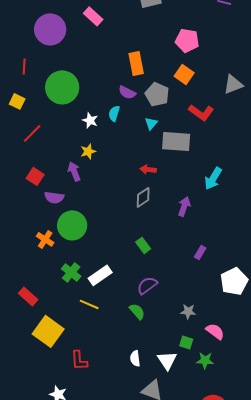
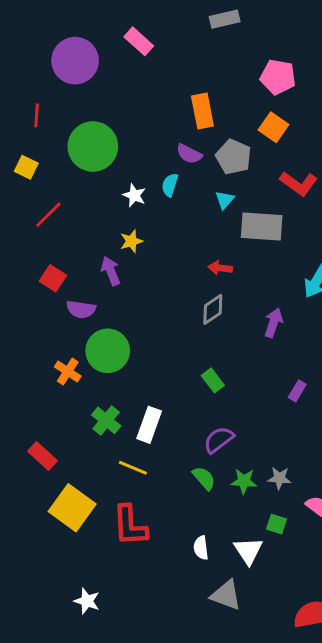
white rectangle: (100, 275) -> (149, 425), turned -35
red L-shape: (79, 360) -> (130, 526), moved, size x1.4
green star: (205, 360) -> (244, 481), moved

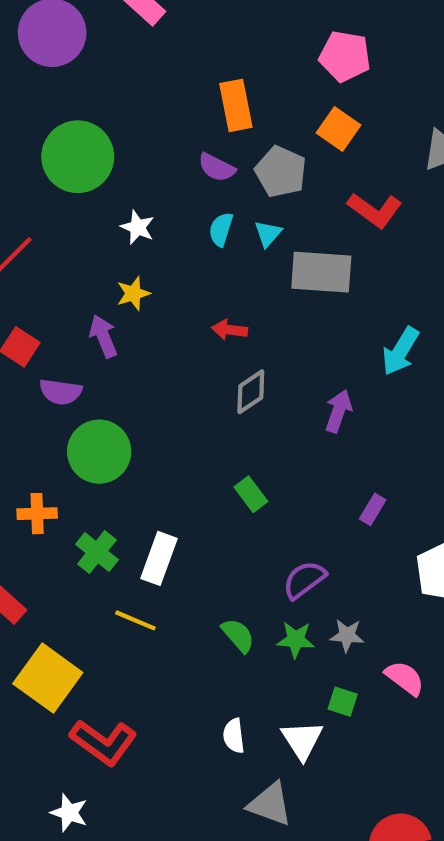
cyan semicircle: (170, 185) -> (221, 229), moved
red arrow: (220, 268) -> (229, 330), moved
orange cross: (68, 372) -> (37, 514), moved, turned -35
purple semicircle: (219, 440) -> (304, 580), moved
red L-shape: (130, 526) -> (103, 742), moved, turned -51

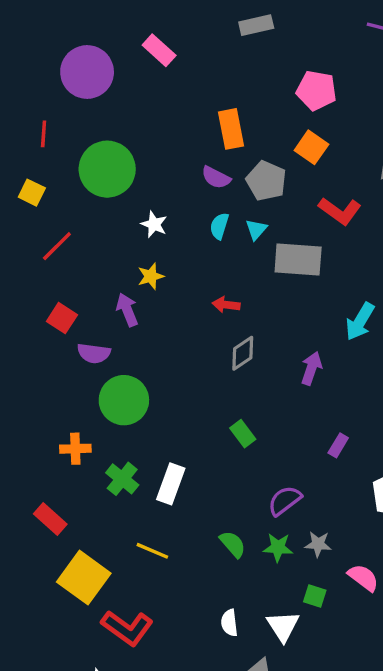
yellow line: (135, 620) -> (152, 551), moved

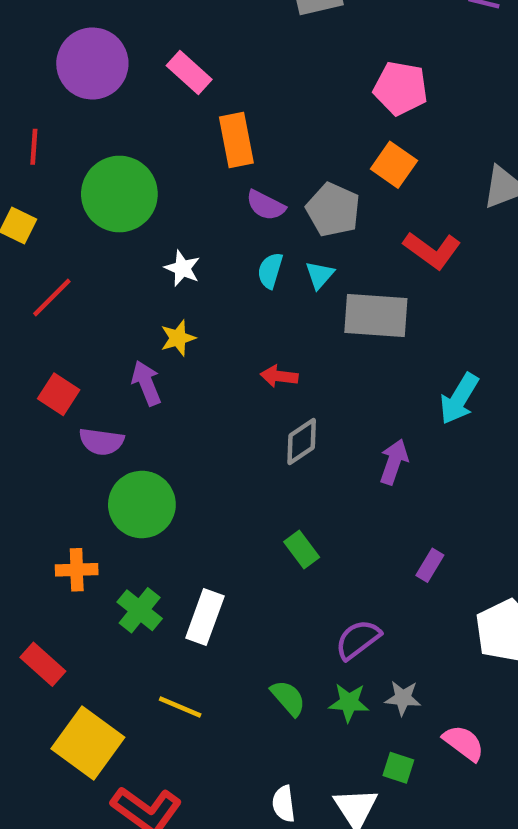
pink rectangle: (159, 50) -> (189, 72), moved
orange rectangle: (231, 129) -> (236, 140), moved

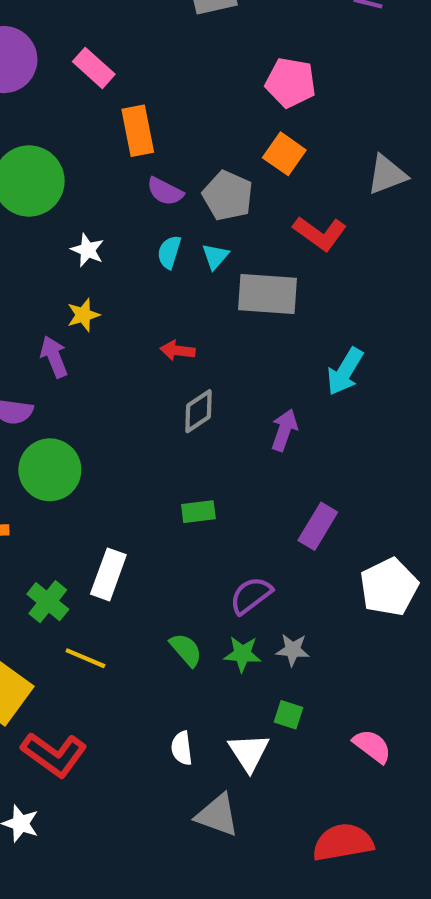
green rectangle: (302, 550) -> (198, 512), turned -60
purple rectangle: (430, 565) -> (318, 526), size x1.5
green cross: (140, 610) -> (48, 602), moved
pink semicircle: (464, 743) -> (372, 746), moved

